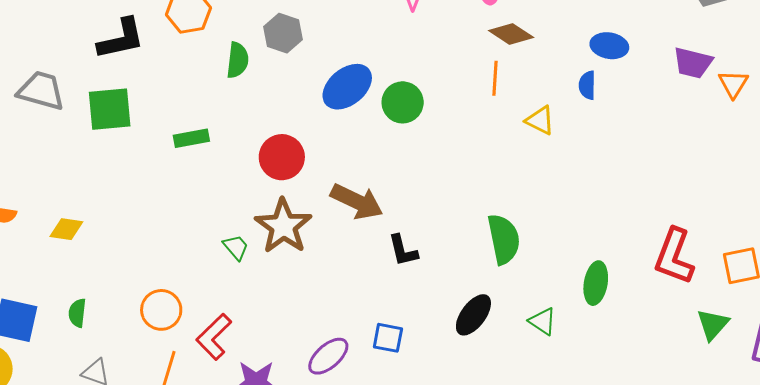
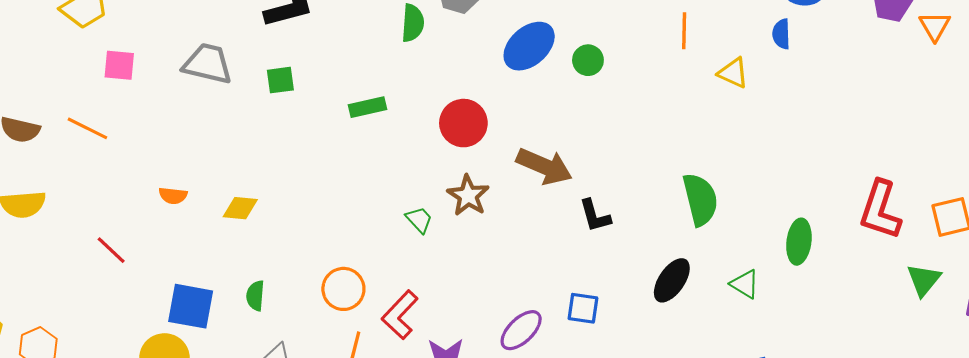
green circle: (403, 102) -> (588, 60), size x0.7
green square: (110, 109) -> (280, 80), size x0.6
brown star: (283, 226) -> (468, 195), size x0.7

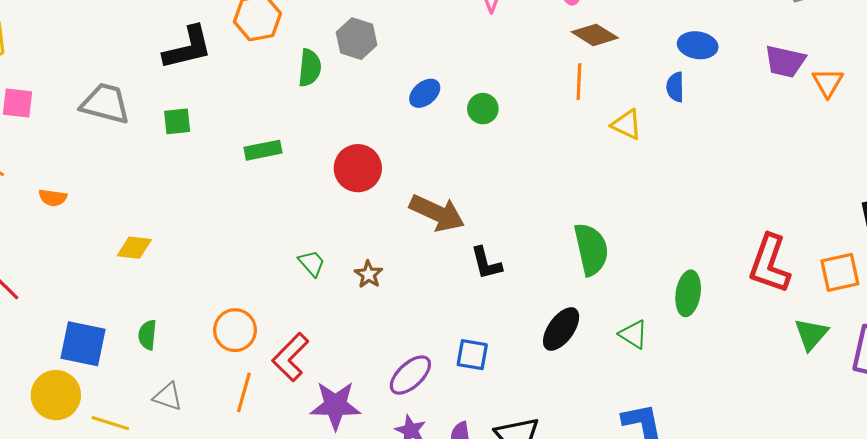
blue ellipse: (529, 46) -> (425, 93), size x0.6
brown star: (468, 195) -> (369, 274), moved, size x0.7
orange semicircle: (173, 196) -> (53, 198), moved

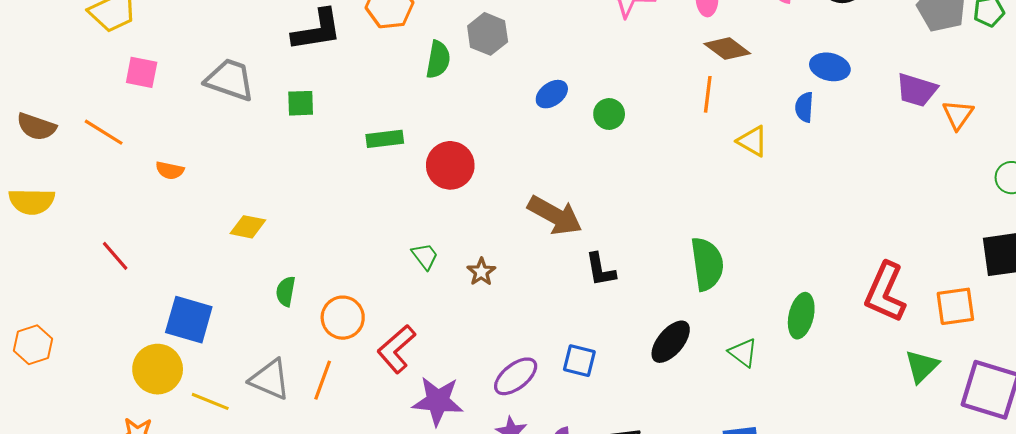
red circle: (358, 168) -> (450, 165), moved
green semicircle: (147, 335) -> (286, 291), moved
orange line: (244, 392) -> (323, 380), moved
gray triangle: (168, 397) -> (270, 379), size x1.4

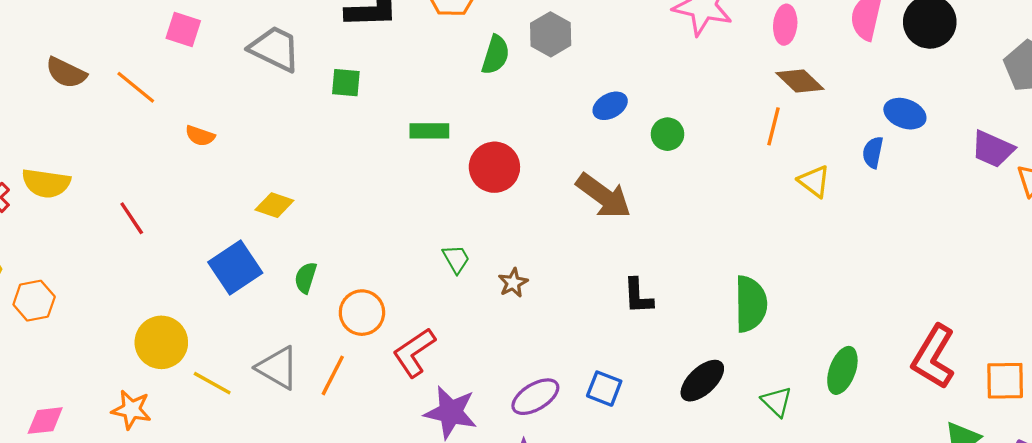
yellow semicircle: (32, 201) -> (46, 183), moved
brown arrow: (555, 215) -> (604, 196), moved
blue square: (189, 320) -> (235, 268), moved, turned 33

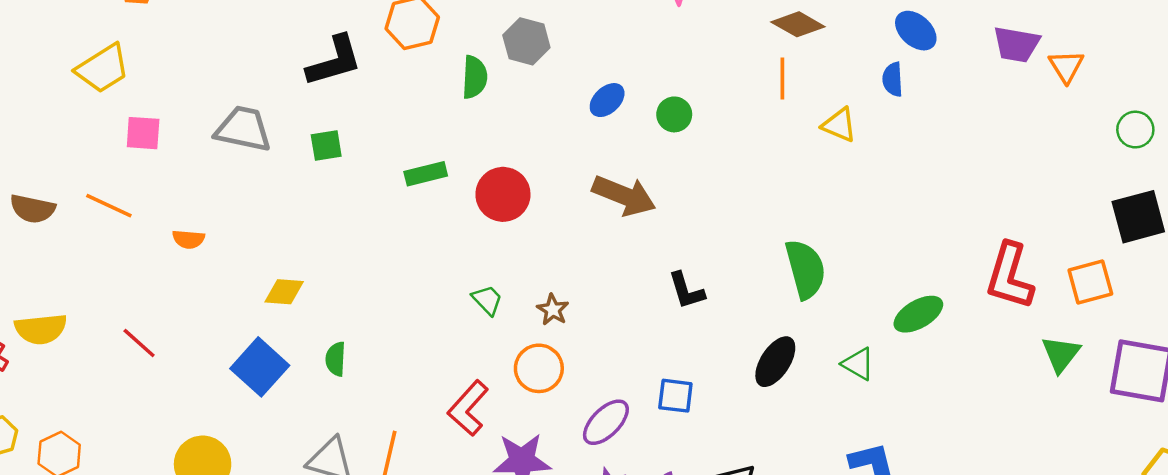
blue ellipse: (905, 114) -> (916, 31), turned 36
orange circle: (362, 313) -> (539, 368), moved
green ellipse: (842, 370) -> (918, 314), turned 54

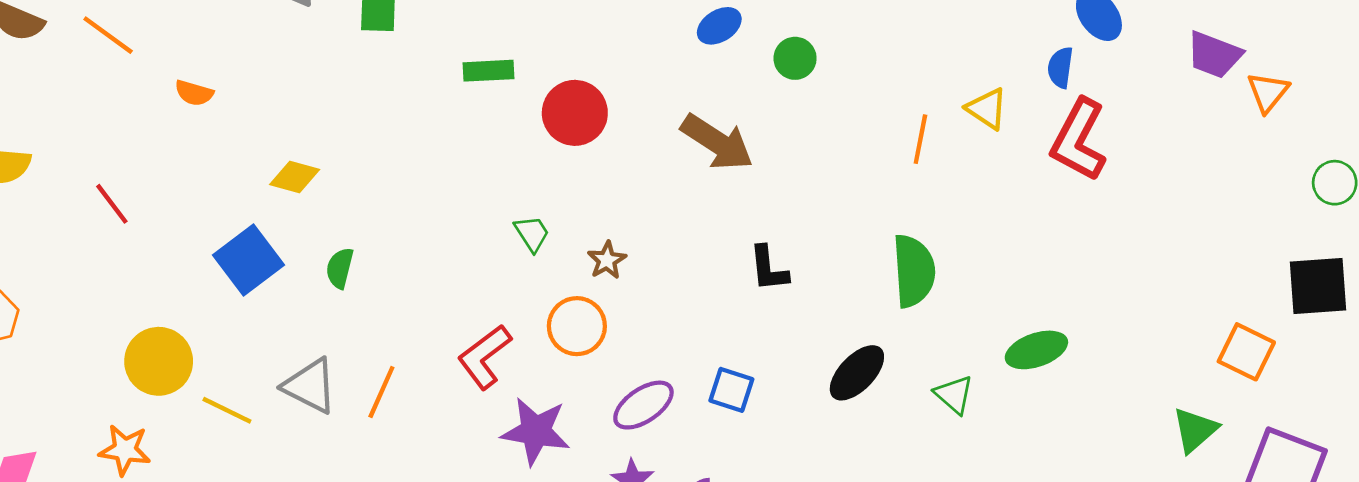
orange line: (782, 78) -> (920, 139), moved
red L-shape: (1010, 276) -> (1079, 140), moved
orange square: (1090, 282) -> (1246, 352), turned 30

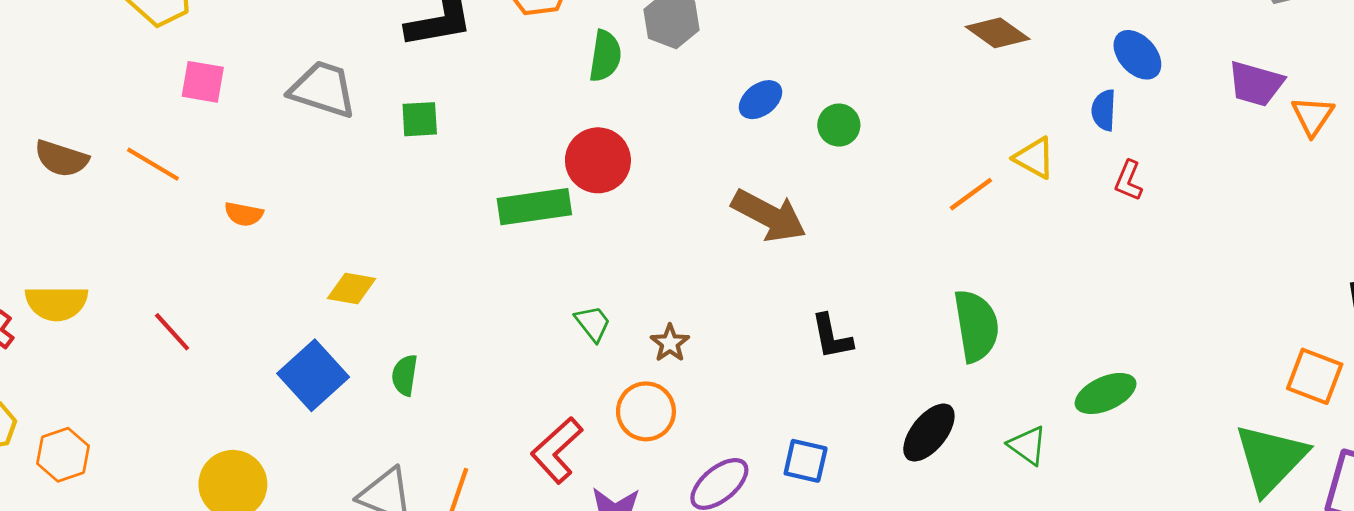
green rectangle: (489, 71) -> (534, 207), moved, size x1.4
red circle: (575, 113) -> (598, 160), moved
orange line: (920, 139) -> (971, 194), turned 48
red L-shape: (1079, 140) -> (1129, 181), size x0.5
green triangle: (1195, 430) -> (1271, 459), size x1.6

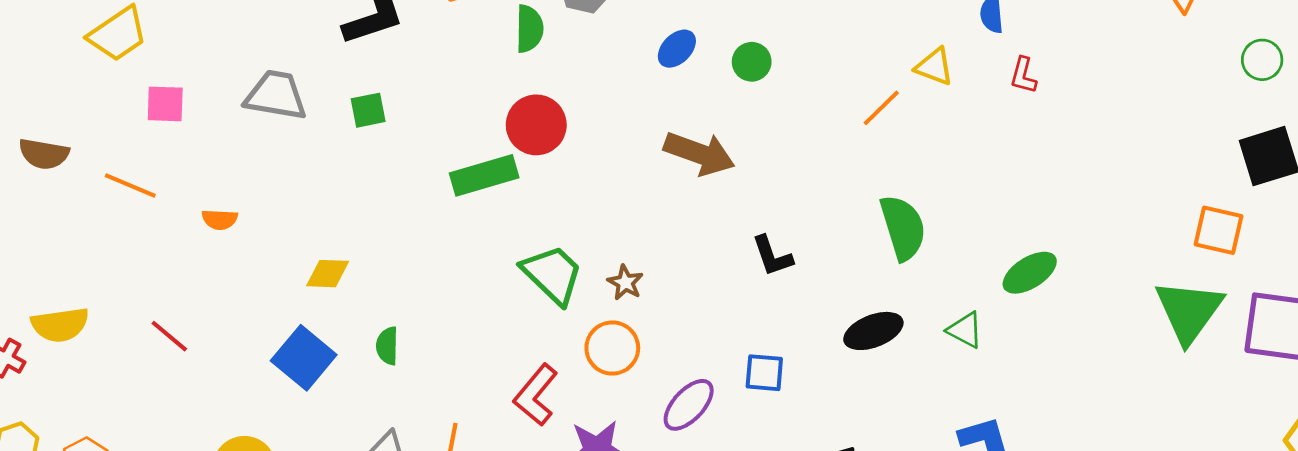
brown semicircle: (61, 159) -> (44, 154), moved
green trapezoid: (593, 323) -> (552, 274), size x1.8
black ellipse: (929, 433) -> (873, 331), turned 38

